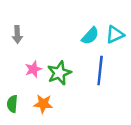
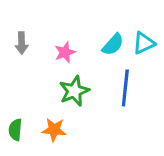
pink star: (33, 69) -> (65, 52), moved

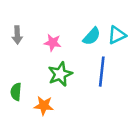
pink star: (65, 52) -> (53, 43), turned 30
green semicircle: (15, 130) -> (16, 92), moved

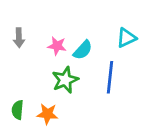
cyan semicircle: (92, 36) -> (83, 50), moved
green semicircle: (16, 92) -> (18, 110), moved

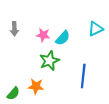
blue line: (110, 77) -> (83, 76), moved
green semicircle: (18, 110) -> (13, 94), moved, turned -144

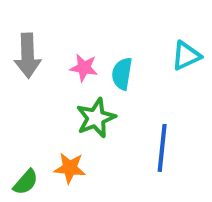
gray arrow: (14, 29) -> (28, 56), size x1.5
cyan semicircle: (63, 38) -> (122, 74), turned 147

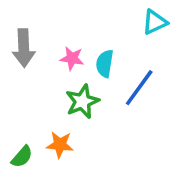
cyan triangle: (186, 56) -> (155, 22), moved
blue line: (162, 148) -> (139, 88), moved, turned 30

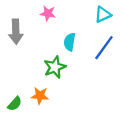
pink star: (72, 58) -> (48, 13), moved
blue line: (139, 88) -> (104, 48), moved

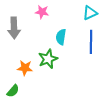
blue line: (104, 48) -> (91, 42), turned -35
orange star: (40, 96) -> (25, 68), moved

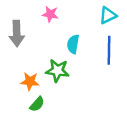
green star: (48, 59) -> (57, 71), turned 30
green semicircle: (13, 91) -> (37, 104), moved

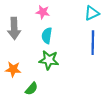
cyan semicircle: (73, 44) -> (47, 36), moved
orange star: (30, 81) -> (13, 69), moved

